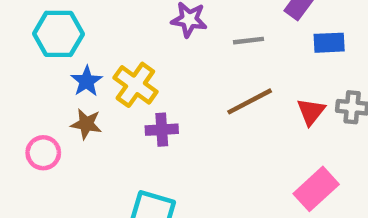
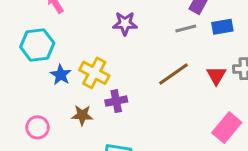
gray line: (248, 41) -> (186, 29), moved
brown star: (86, 124) -> (82, 115), moved

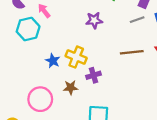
cyan hexagon: (37, 45) -> (28, 29), moved
brown line: (174, 74) -> (132, 52), turned 35
pink circle: (38, 127) -> (40, 99), size x1.5

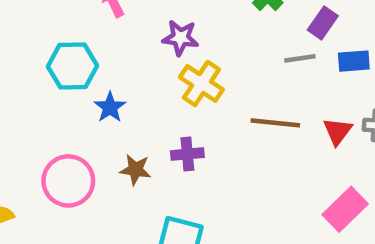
purple star: (94, 20) -> (180, 38), moved
cyan hexagon: (28, 29) -> (73, 66), moved
yellow cross: (76, 57) -> (201, 83), moved

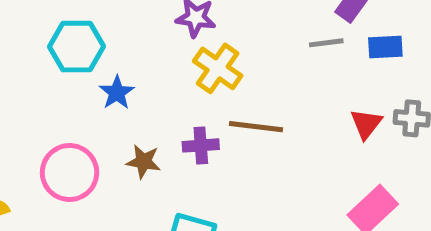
brown line: (275, 123) -> (256, 127), moved

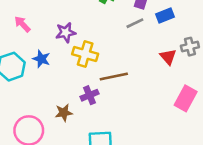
blue star: (117, 93) -> (41, 59), moved

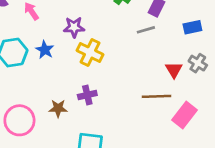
blue rectangle: (165, 15) -> (192, 27), moved
gray cross: (190, 47) -> (198, 63), turned 36
brown line: (114, 77) -> (157, 96), moved

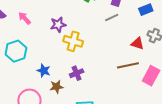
blue star: (45, 50) -> (44, 71), moved
red triangle: (174, 70) -> (137, 43), turned -32

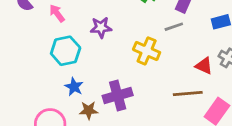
yellow cross: (73, 41) -> (147, 51), moved
cyan hexagon: (16, 51) -> (66, 51), moved
purple cross: (77, 73) -> (118, 96), size x1.5

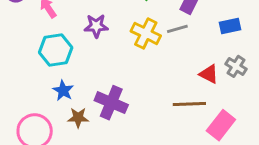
yellow cross: (147, 51) -> (146, 33), moved
purple cross: (118, 96) -> (111, 103), turned 36

